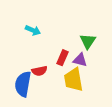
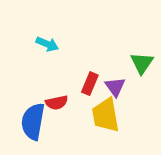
green triangle: (88, 41) -> (142, 63), moved
purple triangle: (80, 60) -> (115, 87), turned 40

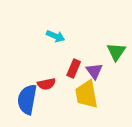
cyan arrow: (47, 44) -> (56, 36), moved

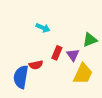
green triangle: (116, 52) -> (90, 40), turned 35
yellow trapezoid: (87, 94) -> (83, 74), moved, turned -145

